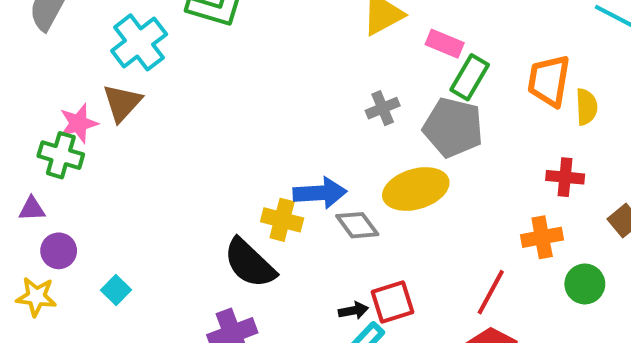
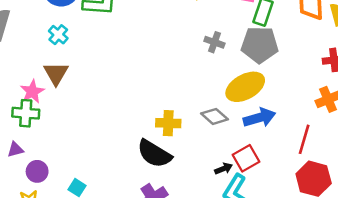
cyan cross: (139, 42) -> (58, 35), size x0.6
gray cross: (383, 108) -> (214, 42), turned -36
blue arrow: (320, 193) -> (259, 118), moved

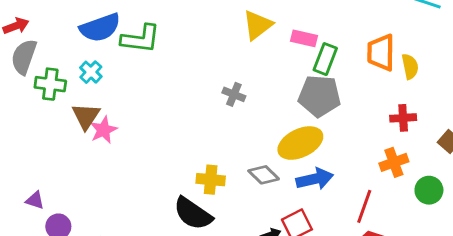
gray cross: (214, 42) -> (234, 94), moved
pink star: (32, 92) -> (103, 130), moved
green cross: (26, 113) -> (50, 84), moved
purple triangle: (15, 150) -> (35, 200), turned 30

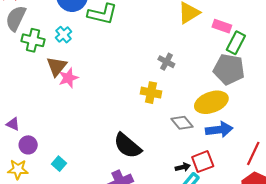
yellow cross: (211, 180) -> (151, 93), moved

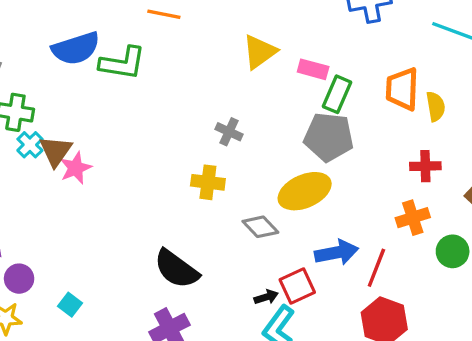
cyan cross: (64, 35) -> (30, 145), moved
blue arrow: (219, 130) -> (337, 252), moved

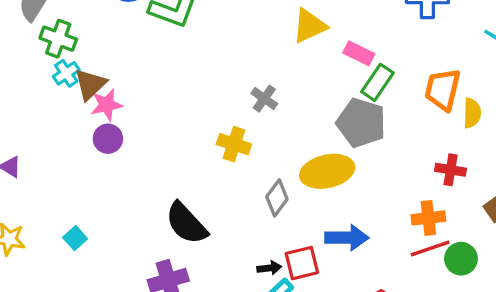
gray diamond: (260, 227) -> (277, 198), turned 69
red line: (376, 268) -> (430, 249), moved, turned 39
purple circle: (19, 279) -> (108, 139), moved

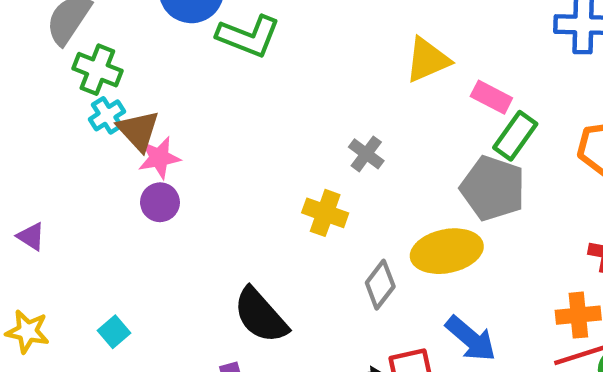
brown triangle: (90, 84) -> (138, 131), turned -30
blue arrow: (347, 238) -> (471, 339), turned 39

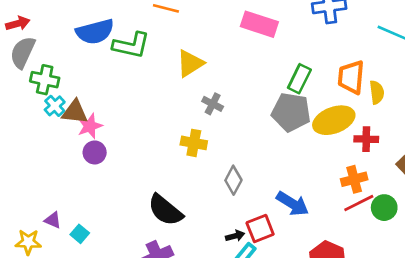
yellow triangle: (428, 60) -> (190, 63), moved
pink rectangle: (491, 97) -> (259, 24), moved, size x1.5
brown triangle: (138, 131) -> (75, 112), turned -32
purple triangle: (31, 236) -> (53, 220), moved
yellow ellipse: (447, 251) -> (334, 120), moved

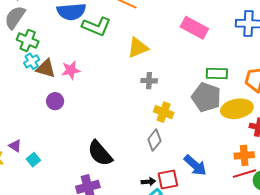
green rectangle: (299, 79) -> (217, 73), turned 55
gray cross: (213, 104) -> (149, 81), turned -35
pink star: (90, 126) -> (71, 70), moved
yellow cross: (194, 143) -> (164, 112), moved

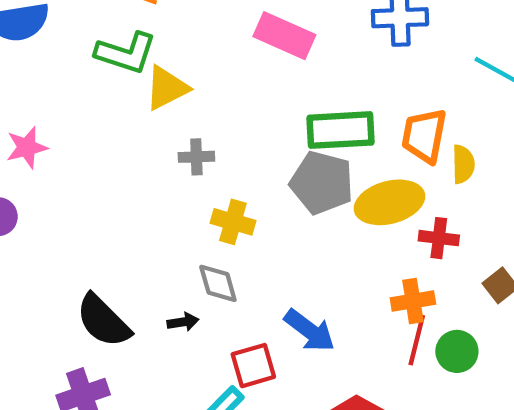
green L-shape: (96, 26) -> (126, 53), moved
green rectangle: (217, 73) -> (341, 130), size x1.4
gray diamond: (154, 140) -> (218, 283), turned -50
red line: (245, 174) -> (417, 340), turned -55
black arrow: (148, 182) -> (183, 322), moved

